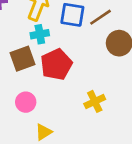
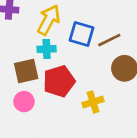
yellow cross: (95, 101) -> (93, 102), moved
pink circle: (26, 102) -> (24, 102), moved

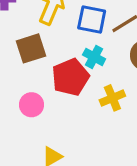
cyan cross: (47, 49) -> (94, 57), moved, turned 36
brown square: (26, 71) -> (31, 48), moved

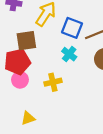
red pentagon: (70, 77) -> (17, 62), moved
yellow cross: (112, 98) -> (53, 82), moved

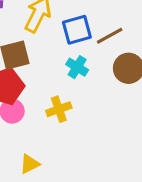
blue square: (72, 28) -> (77, 30), turned -30

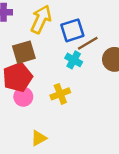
brown line: (110, 36) -> (88, 43), moved

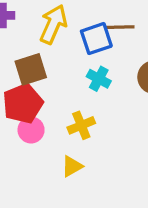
brown line: (88, 43) -> (119, 27), moved, turned 30
yellow triangle: (39, 138) -> (72, 166), moved

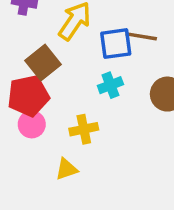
brown square: (31, 69) -> (43, 63), turned -32
cyan cross: (99, 79) -> (110, 85), turned 30

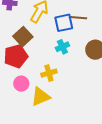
pink circle: (32, 124) -> (21, 84), moved
yellow triangle: (66, 169) -> (41, 97), size x1.5

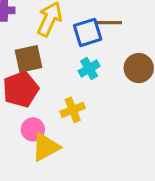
brown square: (23, 37) -> (29, 59), turned 36
yellow triangle: (41, 97) -> (46, 147), moved

